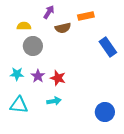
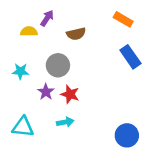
purple arrow: (49, 12) -> (47, 18), moved
orange rectangle: (86, 16) -> (123, 19), moved, turned 42
gray circle: (33, 46) -> (58, 65), moved
cyan star: (17, 74) -> (20, 71), moved

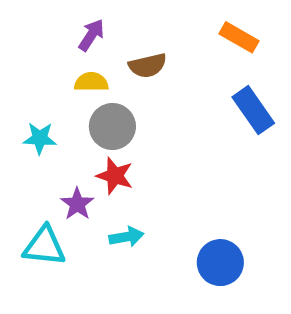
yellow semicircle: (29, 31) -> (91, 82), moved
purple star: (46, 92) -> (77, 204), moved
red star: (70, 94) -> (115, 176), moved
blue circle: (127, 135) -> (220, 263), moved

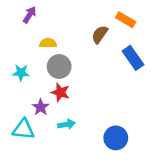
purple arrow: (91, 35) -> (30, 15), moved
brown semicircle: (148, 66) -> (100, 34), moved, turned 138

